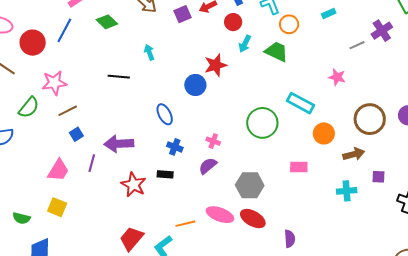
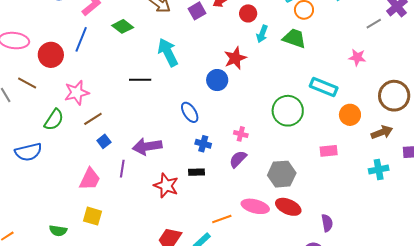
cyan arrow: (149, 52) -> (168, 52), size x1.8

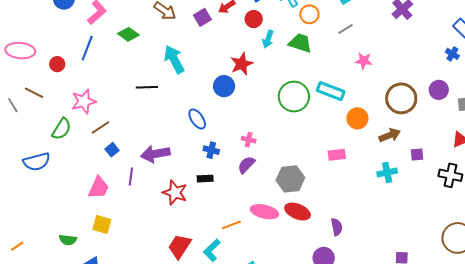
gray line: (374, 24) -> (346, 29), moved
red circle: (51, 55) -> (57, 64), size x0.6
green circle: (288, 111) -> (294, 97), moved

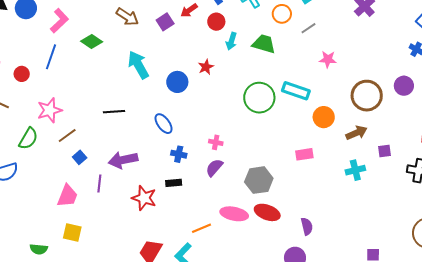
orange circle: (309, 14) -> (282, 14), moved
red star: (242, 64) -> (206, 67), size x0.7
blue circle: (224, 86) -> (177, 82), moved
black line: (147, 87) -> (114, 112), moved

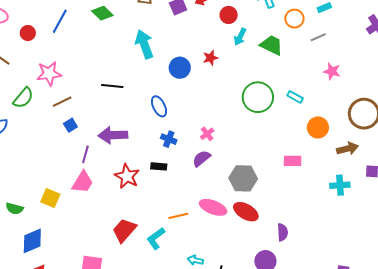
cyan rectangle: (296, 91) -> (295, 97), size x0.6
pink cross: (216, 142) -> (207, 134), turned 32
pink trapezoid: (67, 196) -> (83, 182), moved

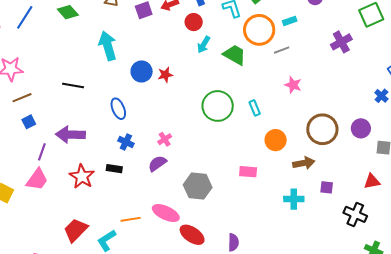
orange circle: (294, 19) -> (259, 30), size x1.6
red star: (211, 58) -> (165, 75), moved
cyan rectangle: (295, 97) -> (255, 108), turned 35
red ellipse: (246, 212) -> (192, 235), moved

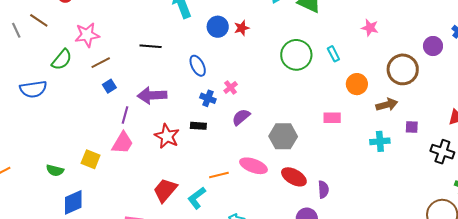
purple circle: (361, 128) -> (433, 46), moved
pink cross: (165, 139) -> (231, 87), moved
red ellipse: (192, 235) -> (294, 177), moved

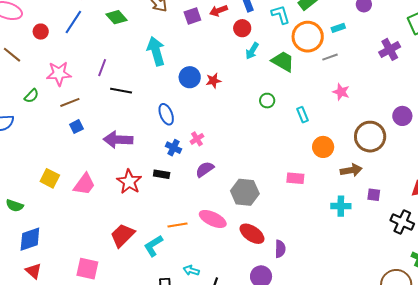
green circle: (296, 55) -> (267, 101), moved, size x0.5
green semicircle: (62, 60) -> (31, 96), size x0.7
purple line: (125, 115) -> (102, 68), moved
yellow square: (91, 159) -> (50, 178), moved

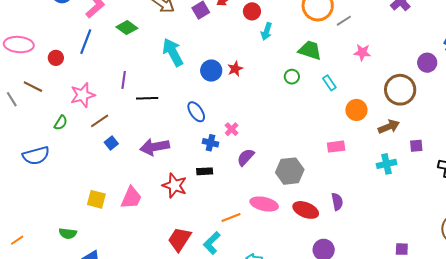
green trapezoid: (283, 61) -> (310, 50), moved
purple semicircle: (280, 249) -> (337, 202), moved

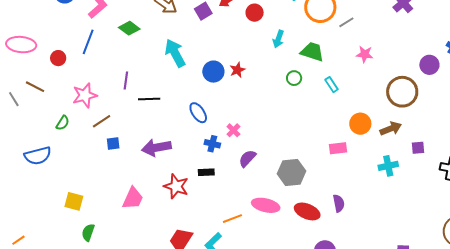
cyan arrow: (266, 31) -> (278, 39), moved
orange circle: (356, 110) -> (360, 124), moved
blue square: (111, 143) -> (113, 144), turned 32
yellow square: (96, 199) -> (74, 201), moved
green semicircle: (68, 233) -> (88, 232), moved, turned 102

